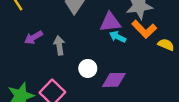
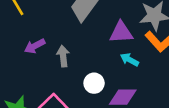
cyan arrow: (118, 37) -> (130, 60), moved

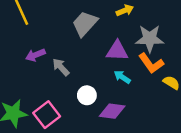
gray arrow: (63, 56) -> (61, 67), turned -42

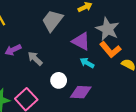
gray star: (150, 39) -> (108, 29), turned 30
purple triangle: (117, 51) -> (81, 41), turned 30

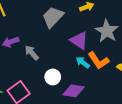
orange L-shape: (110, 50) -> (98, 61), moved

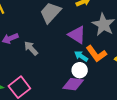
white circle: (53, 77) -> (80, 70), moved

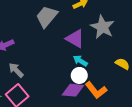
gray arrow: (31, 48) -> (16, 70), moved
orange L-shape: (96, 54) -> (96, 90), moved

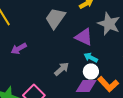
gray arrow: (16, 70) -> (62, 69), moved, turned 98

